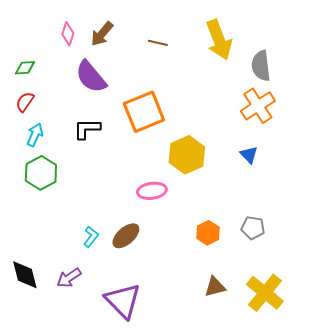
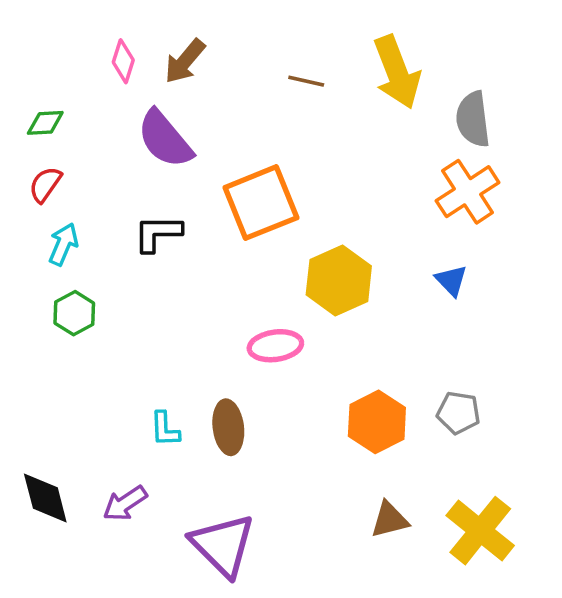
brown line: (158, 43) -> (306, 81), moved
green hexagon: (41, 173) -> (74, 313), size x0.7
orange hexagon: (208, 233) -> (377, 422), size x1.4
brown ellipse: (126, 236) -> (228, 427), turned -56
cyan L-shape: (91, 237) -> (165, 429), turned 140

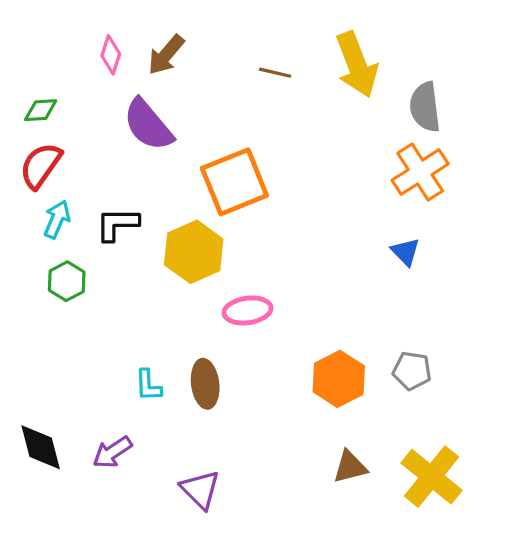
red semicircle: (45, 184) -> (41, 166), size x1.4
black L-shape: (158, 233) -> (117, 224), moved
yellow hexagon: (339, 280) -> (194, 252), moved
purple triangle: (223, 545) -> (200, 490), size x0.7

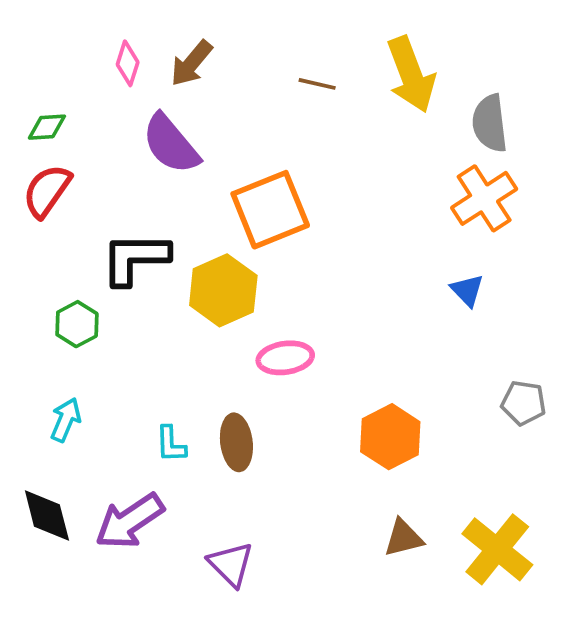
cyan arrow: (57, 219) -> (66, 420), moved
black L-shape: (117, 224) -> (135, 258), size x1.4
gray pentagon: (412, 371) -> (524, 403), moved
purple arrow: (112, 452) -> (129, 521), size x1.5

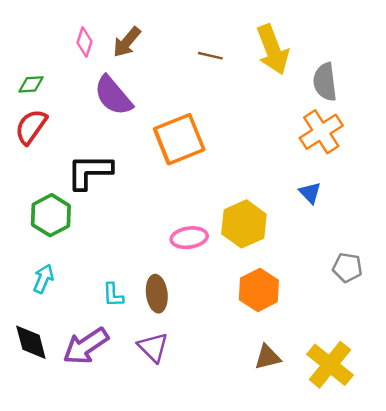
yellow hexagon: (223, 290) -> (244, 224), moved
green hexagon: (77, 324) -> (51, 215), size x1.4
purple triangle: (231, 564) -> (153, 347), moved

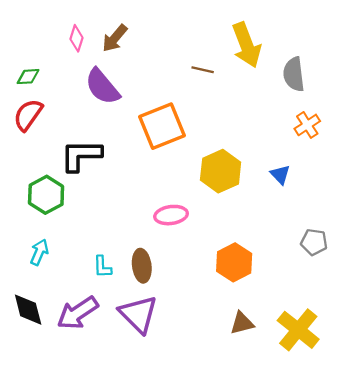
brown line: (210, 56) -> (203, 70), moved
orange cross: (321, 132) -> (307, 125), moved, size x0.7
yellow hexagon: (244, 224) -> (221, 171), moved
purple triangle: (153, 347) -> (138, 314), size x1.4

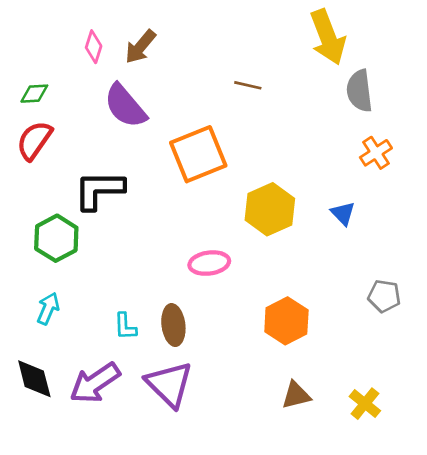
yellow arrow: (246, 45) -> (328, 37), moved
yellow cross: (298, 330) -> (365, 404), size x0.6

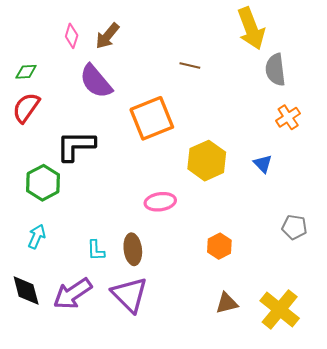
orange hexagon: (286, 321) -> (219, 246), size x0.7
yellow cross: (365, 404) -> (280, 309), size x1.6

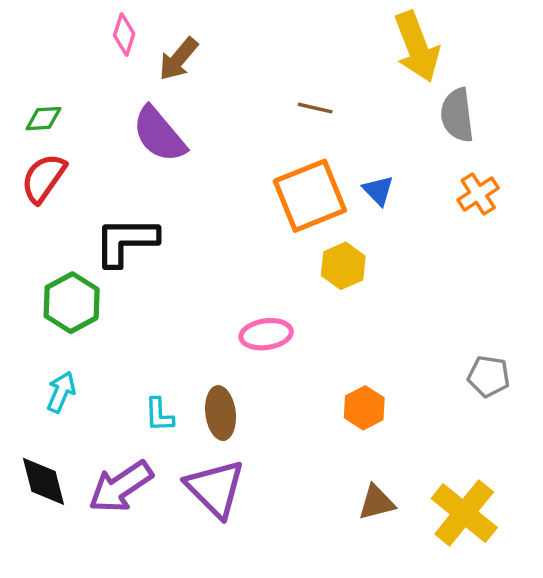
pink diamond: (72, 36) -> (124, 34), moved
orange square: (152, 118) -> (310, 196), moved
yellow hexagon: (207, 161) -> (343, 266), size x0.7
blue triangle: (263, 164) -> (378, 190), moved

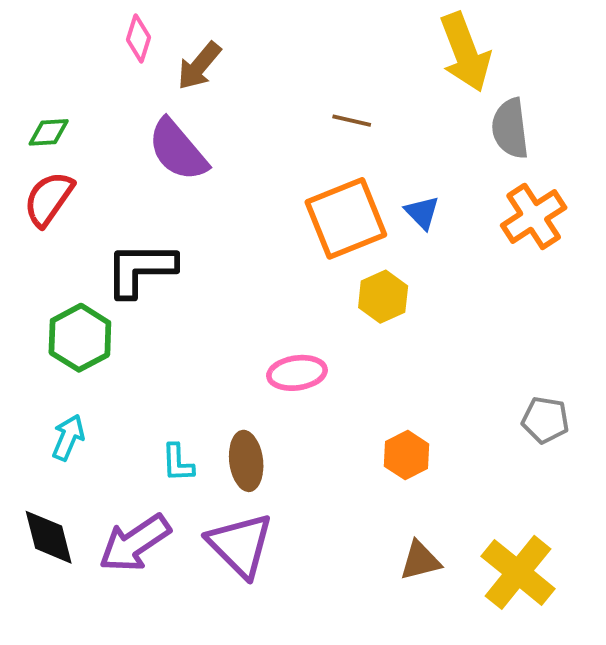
orange cross: (478, 194) -> (534, 216), size x1.4

